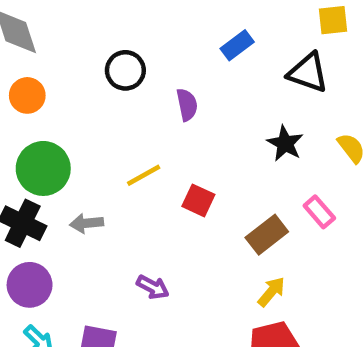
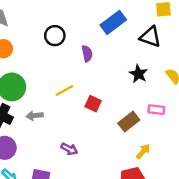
blue rectangle: (237, 45) -> (113, 22), size x1.5
pink rectangle: (319, 212) -> (156, 110), turned -42
yellow arrow: (271, 292) -> (143, 151), moved

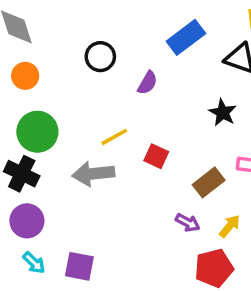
purple semicircle: (87, 53) -> (147, 83), turned 42
gray arrow: (35, 116) -> (93, 174), moved, size x1.6
purple arrow: (69, 149) -> (188, 223), moved

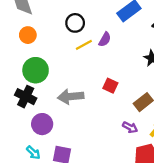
yellow line: (114, 137) -> (84, 45), moved
purple circle: (27, 221) -> (42, 124), moved

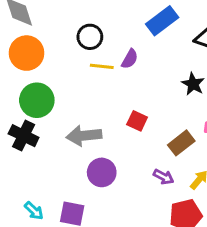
orange circle: (28, 35) -> (27, 53), size x1.5
yellow line: (84, 45) -> (102, 66), turned 35
purple circle: (42, 124) -> (102, 172), moved

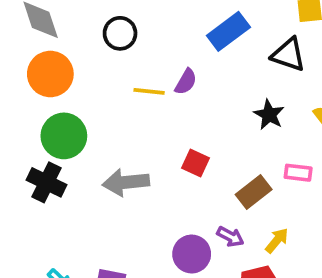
black circle: (90, 37) -> (120, 33), moved
purple circle: (102, 172) -> (192, 254), moved

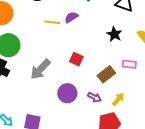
purple semicircle: (186, 82) -> (71, 17), turned -152
gray arrow: (126, 182) -> (40, 69), turned -40
purple circle: (192, 254) -> (67, 93), moved

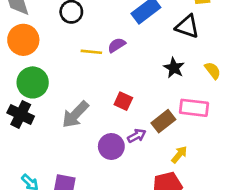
pink rectangle: (129, 64) -> (194, 108), size x1.5
purple arrow: (94, 97) -> (137, 136), moved, turned -56

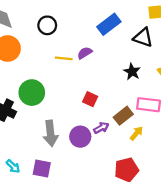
green circle: (33, 82) -> (32, 93), moved
gray arrow: (75, 114) -> (51, 133), moved, turned -50
yellow arrow: (179, 154) -> (136, 133), moved

